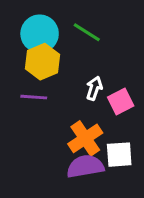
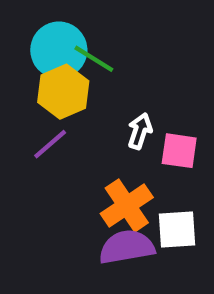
green line: (87, 32) -> (94, 59), moved
purple line: (34, 97) -> (50, 144), turned -45
pink square: (121, 102) -> (179, 151), turned 35

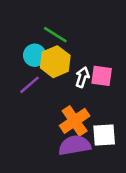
cyan circle: (59, 50) -> (35, 55), moved, size x0.7
yellow hexagon: (63, 92) -> (55, 62), moved
pink square: (179, 151) -> (102, 76), moved

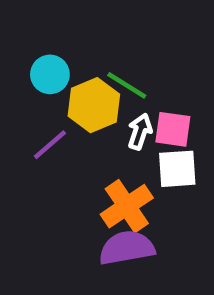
green line: (55, 35) -> (127, 85), moved
cyan circle: (35, 55) -> (50, 74), moved
white square: (104, 135) -> (177, 169), moved

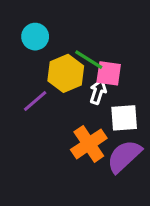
cyan circle: (50, 74) -> (35, 37), moved
pink square: (173, 129) -> (109, 73), moved
purple semicircle: (127, 248) -> (124, 156), moved, turned -33

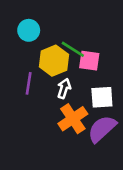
white arrow: (98, 92) -> (64, 88), moved
purple line: (35, 101) -> (29, 83), turned -40

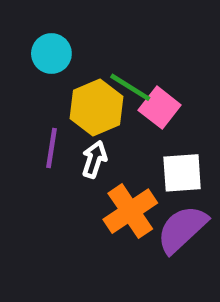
pink square: (89, 61) -> (160, 108), turned 30
white arrow: (64, 88) -> (94, 159), moved

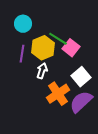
purple line: (51, 148) -> (22, 54), moved
white square: (182, 173) -> (81, 77), turned -36

